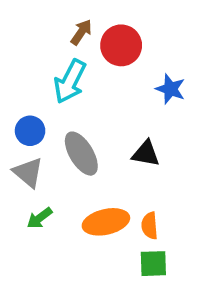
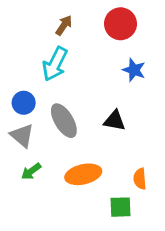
red circle: (121, 45) -> (121, 24), moved
orange semicircle: (150, 226) -> (140, 179), moved

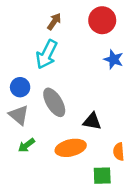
black triangle: (115, 121) -> (92, 121), moved

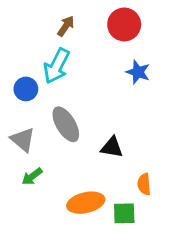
blue circle: (20, 87) -> (26, 89), moved
orange ellipse: (71, 148) -> (86, 203), moved

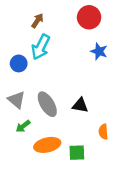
brown arrow: (66, 26) -> (37, 21), moved
gray ellipse: (66, 124) -> (47, 104), moved
orange ellipse: (86, 203) -> (47, 145), moved
green square: (124, 213) -> (77, 153), moved

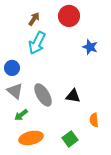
red circle: (89, 17) -> (69, 16), moved
blue circle: (19, 63) -> (12, 68), moved
orange ellipse: (47, 145) -> (31, 138), moved
green square: (77, 153) -> (70, 139), turned -35

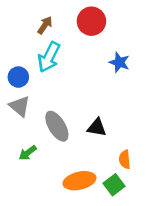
blue circle: (12, 68) -> (18, 77), moved
gray triangle: (15, 91) -> (20, 106), moved
orange ellipse: (31, 138) -> (79, 181), moved
green square: (70, 139) -> (114, 185), moved

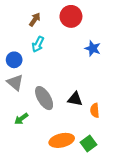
cyan arrow: (49, 57) -> (38, 44), size x0.7
orange semicircle: (125, 159) -> (95, 110), moved

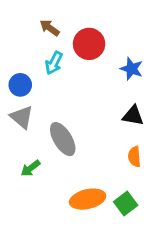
red circle: (71, 16) -> (89, 44), moved
brown arrow: (35, 19) -> (50, 28), turned -88
black triangle: (75, 99) -> (133, 116), moved

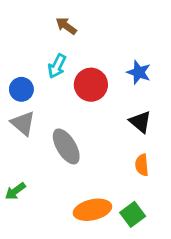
brown arrow: (50, 28) -> (66, 26), moved
red circle: (89, 44) -> (91, 85), moved
black triangle: (133, 116) -> (140, 122), turned 30
green arrow: (30, 168) -> (15, 191), moved

